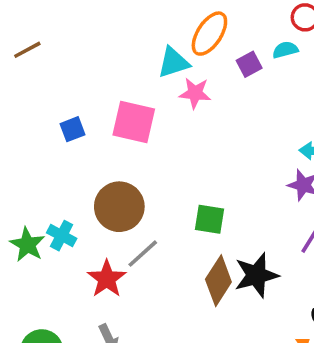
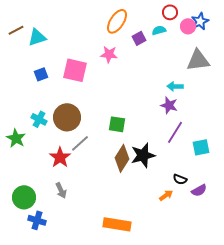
cyan triangle: (173, 62) -> (37, 37), moved
cyan cross: (62, 236) -> (39, 119), moved

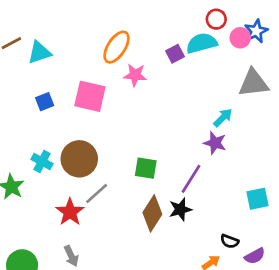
orange ellipse: (117, 21) -> (116, 47), moved
cyan semicircle: (159, 30) -> (202, 43), size x1.6
cyan arrow: (175, 86) -> (223, 118), turned 133
purple line: (175, 132) -> (191, 179), moved
black star: (143, 155) -> (180, 209), size x0.7

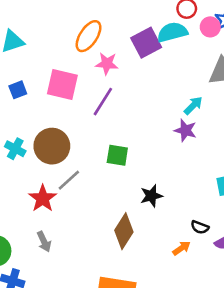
purple square: (175, 54) -> (146, 43), size x1.6
purple line: (191, 179) -> (103, 102), moved
brown diamond: (152, 213) -> (124, 231), moved

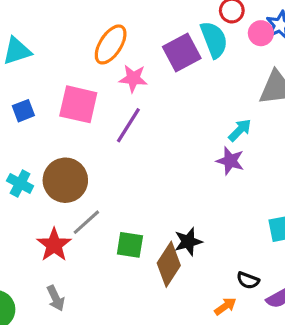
cyan semicircle: (172, 32) -> (214, 40), turned 84
green square: (117, 155) -> (130, 245), moved
brown diamond: (124, 231) -> (169, 264), moved

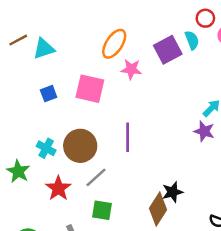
cyan semicircle: (214, 40) -> (192, 40), size x0.7
purple line: (128, 125) -> (128, 137), moved, turned -32
red star: (54, 245) -> (58, 188), moved
green square: (130, 245) -> (102, 210), moved

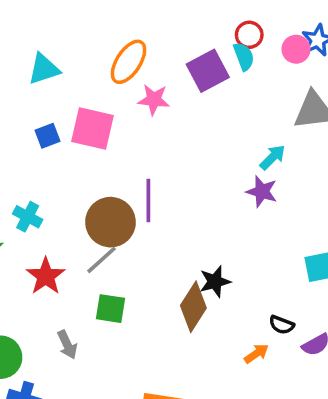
red circle: (205, 18) -> (249, 35), moved
cyan triangle: (44, 49) -> (44, 69), moved
blue square: (49, 94) -> (47, 136), moved
brown circle: (80, 146) -> (110, 222), moved

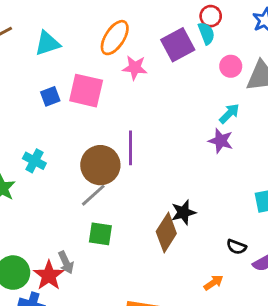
pink circle: (296, 49) -> (231, 66), moved
red star: (46, 276) -> (49, 275), moved
orange arrow: (256, 354) -> (214, 283), moved

